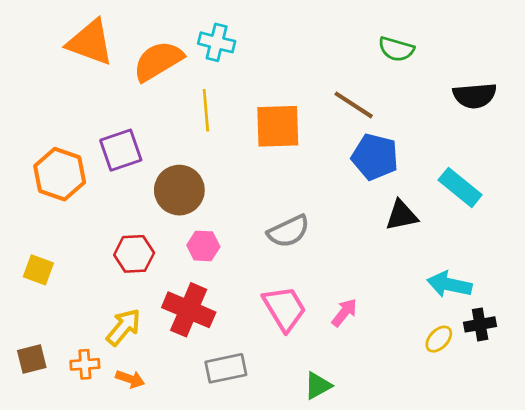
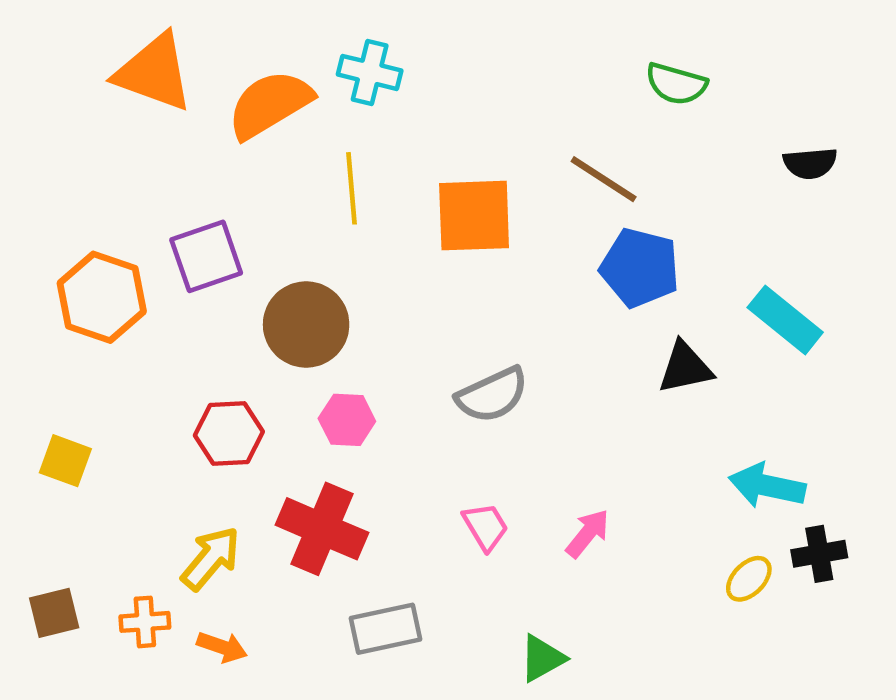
black semicircle: (475, 96) -> (810, 163), size x0.7
pink trapezoid: (284, 308) -> (485, 527), size x0.6

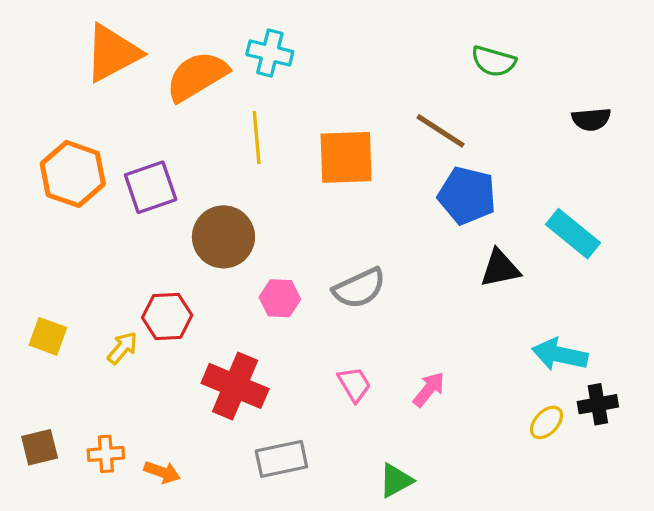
orange triangle: (154, 72) -> (112, 53), turned -48
orange hexagon: (102, 297) -> (73, 174), moved
pink hexagon: (347, 420) -> (280, 298), moved
yellow arrow: (211, 558) -> (122, 348), moved, size x0.7

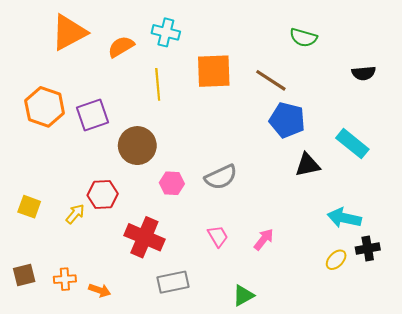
orange semicircle: (197, 76) -> (121, 47), size x0.7
orange square: (346, 157) -> (214, 71), moved

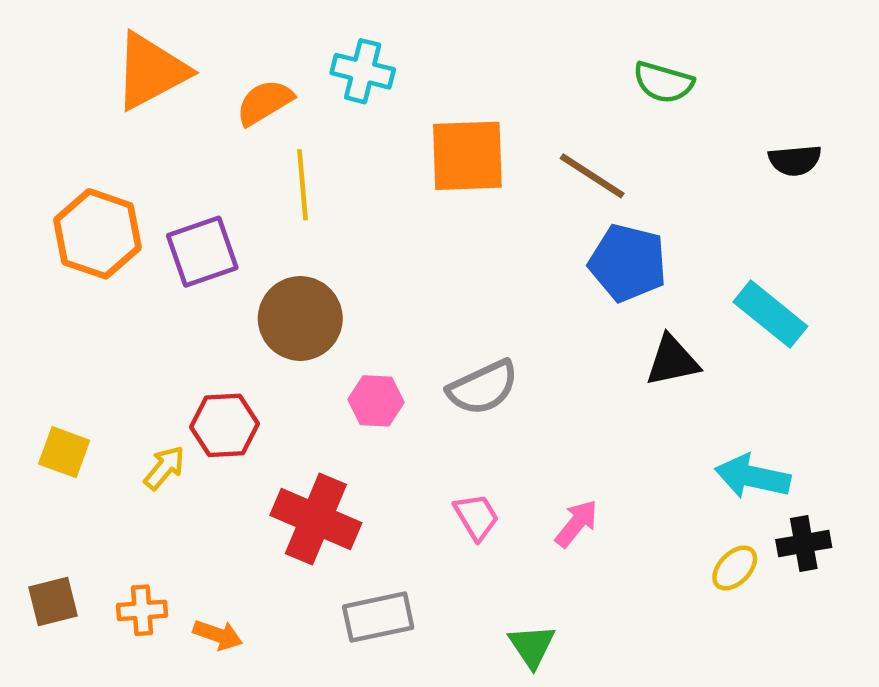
yellow line: (158, 84) -> (302, 185), moved
green triangle: (243, 295) -> (532, 646), turned -35

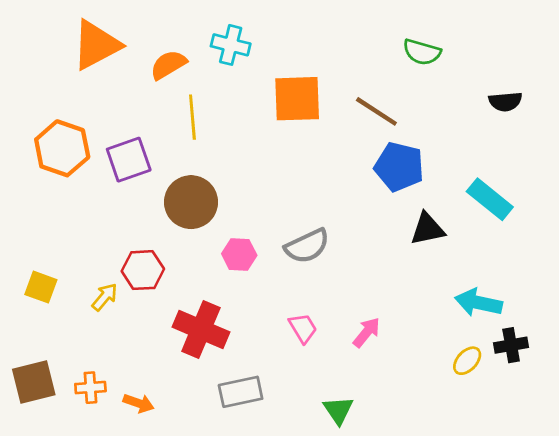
brown square: (53, 601) -> (34, 382), size x1.4

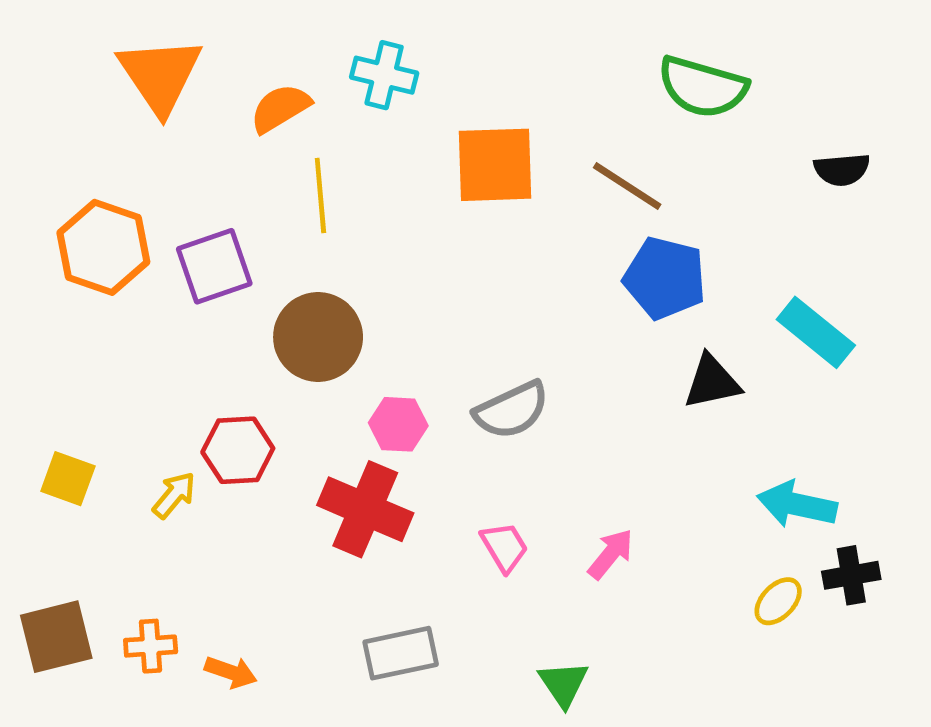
orange triangle: (96, 45) -> (160, 75), turned -36
green semicircle: (422, 52) -> (703, 87), size x1.4
red cross: (201, 330) -> (365, 509), moved

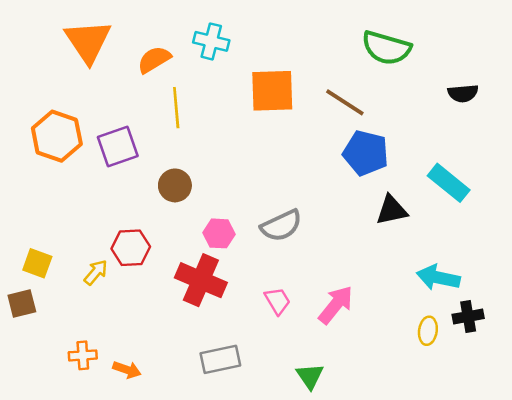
brown circle: (318, 337) -> (175, 185), size x0.7
pink arrow: (611, 554) -> (336, 305), size x1.4
yellow ellipse: (778, 601) -> (428, 331), turned -36
brown square: (56, 637) -> (22, 304), moved, size x0.7

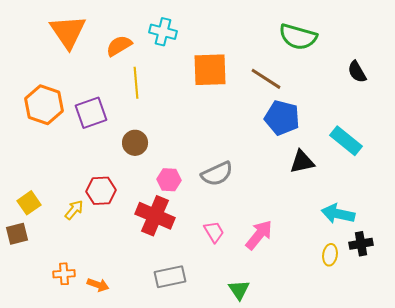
black semicircle: (463, 93) -> (357, 72), turned 65
yellow square: (37, 263) -> (29, 203), turned 35

